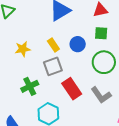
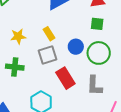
blue circle: (78, 44) -> (76, 47), moved
green cross: (30, 86) -> (15, 67), moved, turned 30
gray L-shape: (101, 95) -> (95, 86), turned 35

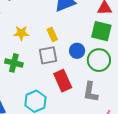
green square: (97, 24) -> (101, 31), size x1.5

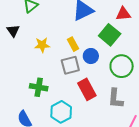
green square: (101, 31) -> (110, 35), moved, turned 30
blue circle: (77, 51) -> (91, 56), moved
green cross: (14, 63) -> (39, 87), moved

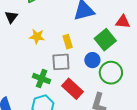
blue circle: (91, 56) -> (92, 60), moved
green cross: (39, 87) -> (42, 79), moved
red rectangle: (87, 89) -> (72, 89), turned -30

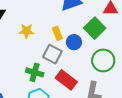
blue circle: (92, 60) -> (74, 42), moved
gray square: (61, 62) -> (52, 54), turned 36

